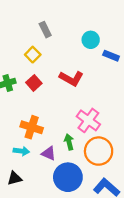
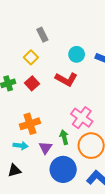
cyan circle: (91, 40) -> (77, 54), moved
orange cross: (32, 127) -> (30, 124), turned -36
purple triangle: (49, 153) -> (45, 148), turned 40

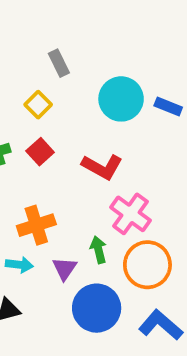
cyan circle: (77, 54) -> (121, 99), size x1.5
red L-shape: (66, 79) -> (102, 167), moved

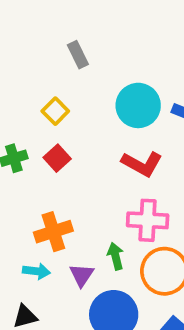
gray rectangle: (59, 63) -> (78, 55), moved
red L-shape: (102, 167) -> (142, 164), moved
pink cross: (130, 214) -> (148, 220), turned -33

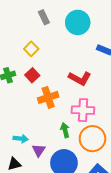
cyan circle: (138, 105) -> (78, 22), moved
orange cross: (53, 232) -> (48, 97), moved
purple triangle: (82, 275) -> (39, 150), moved

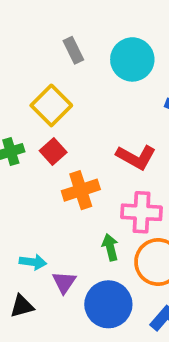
yellow square: (31, 49) -> (51, 105), size x1.5

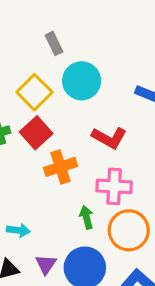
cyan circle: (132, 59) -> (82, 81), moved
red square: (53, 152) -> (36, 133), size x1.4
purple triangle: (64, 282) -> (46, 264), moved

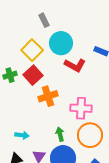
red L-shape: (109, 138) -> (75, 65), moved
green arrow: (86, 217) -> (60, 134), moved

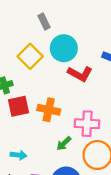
red square: (33, 75) -> (19, 106), moved, turned 30
orange cross: (48, 96) -> (49, 110), turned 30
green arrow: (60, 134) -> (64, 143), moved, turned -120

